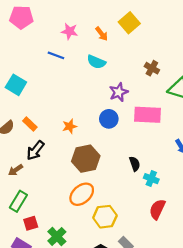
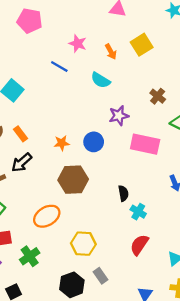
blue circle: (109, 119) -> (94, 142), moved
orange ellipse: (82, 194) -> (47, 216), moved

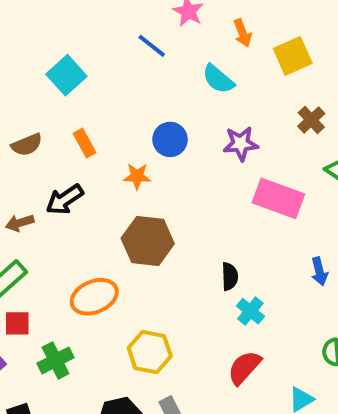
yellow square: (142, 45) -> (293, 56), moved
orange rectangle: (20, 134) -> (84, 143), moved
blue circle: (94, 142) -> (170, 139), moved

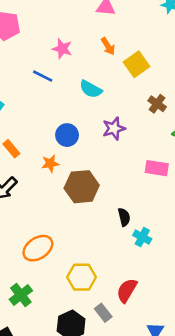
orange arrow: (243, 33) -> (108, 46), moved
pink rectangle: (278, 198) -> (157, 168), moved, size x0.7
brown hexagon: (148, 241) -> (82, 187), moved
red semicircle: (244, 368) -> (127, 290), moved

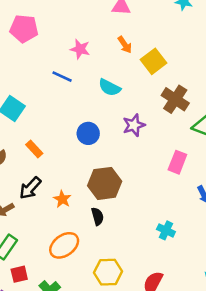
brown cross: (157, 104) -> (175, 99), size x1.5
orange star: (50, 164) -> (62, 199), moved, turned -30
pink rectangle: (157, 168) -> (177, 162), turned -75
black semicircle: (124, 217) -> (97, 216), moved

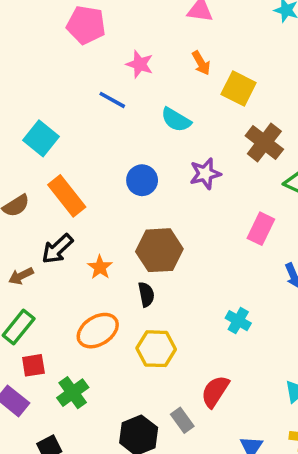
pink pentagon: (24, 29) -> (86, 25), moved
yellow square: (153, 61) -> (239, 89), turned -30
orange rectangle: (34, 149) -> (67, 196), size x1.6
yellow hexagon: (108, 272) -> (156, 349), moved

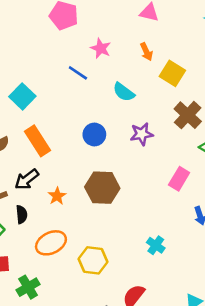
black semicircle: (146, 294) -> (22, 214), moved

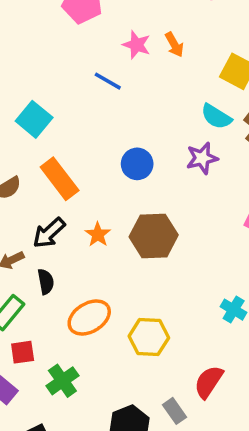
orange arrow: (146, 52) -> (174, 45), moved
cyan semicircle: (124, 92) -> (216, 117), moved
orange star: (57, 196) -> (98, 234), moved

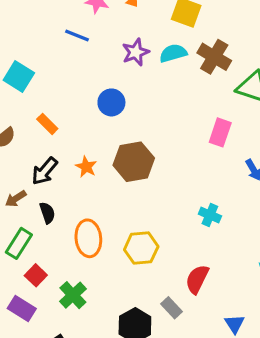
cyan semicircle: (216, 117) -> (173, 53), turned 140
purple star: (202, 158) -> (136, 52), moved
orange rectangle: (60, 179) -> (47, 124), size x0.6
orange ellipse: (89, 318) -> (88, 238), turned -57
red square: (23, 352) -> (36, 275), turned -30

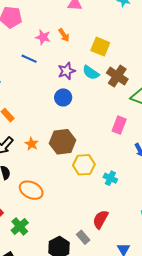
cyan semicircle: (173, 53) -> (91, 73), turned -132
blue circle: (111, 102) -> (63, 97), moved
orange ellipse: (88, 238) -> (31, 190), turned -60
yellow hexagon: (141, 248) -> (84, 165), moved

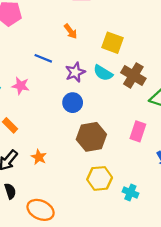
pink star: (43, 37) -> (21, 86), moved
blue line: (29, 59) -> (43, 58), moved
brown hexagon: (63, 142) -> (91, 137), moved

